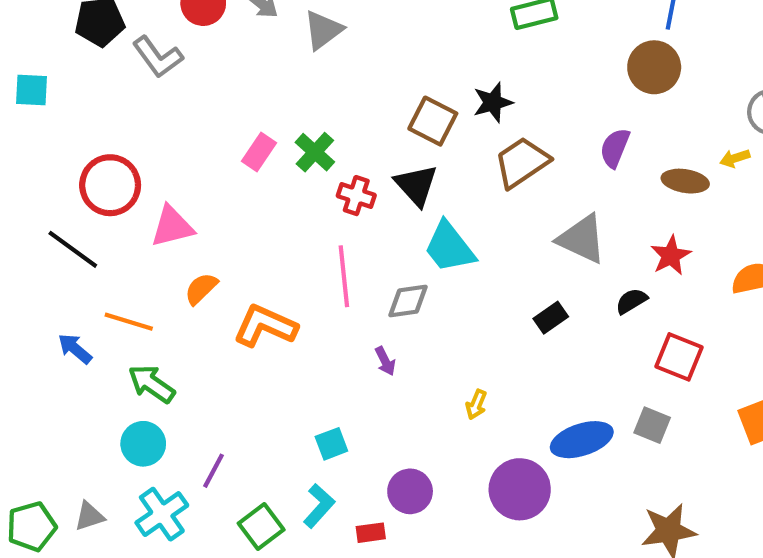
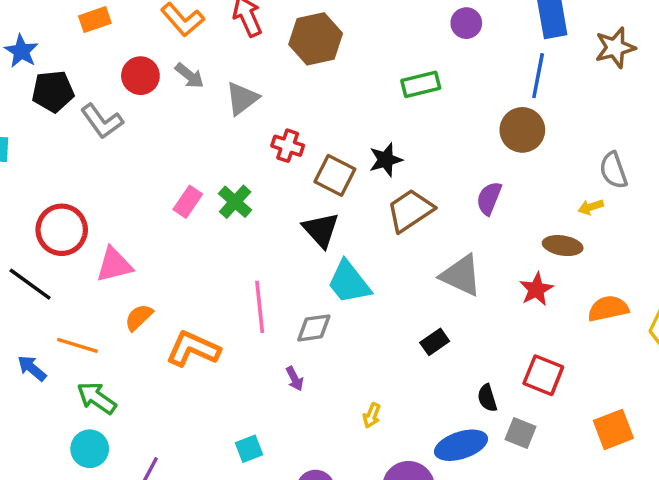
brown ellipse: (685, 181) -> (563, 246), moved
red cross: (356, 196) -> (288, 146), moved
black semicircle: (631, 301) -> (487, 398), moved, turned -76

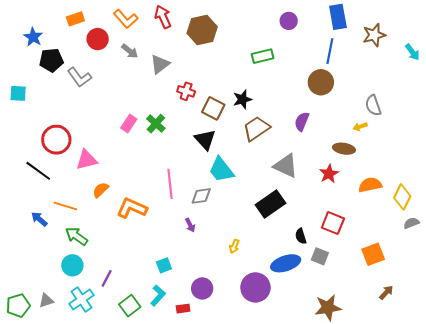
red circle: (140, 76) -> (98, 39), moved
black rectangle: (435, 342) -> (271, 204), size x1.8

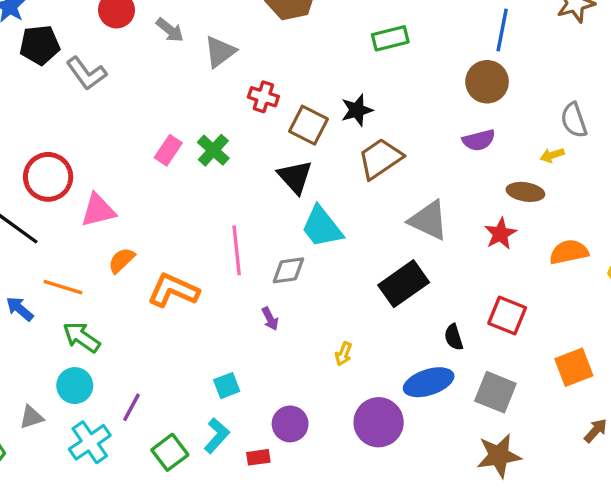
purple semicircle: (302, 122) -> (479, 140), moved, turned -126
gray square: (320, 256) -> (495, 392), moved, size x1.4
gray triangle: (46, 301) -> (31, 417), moved

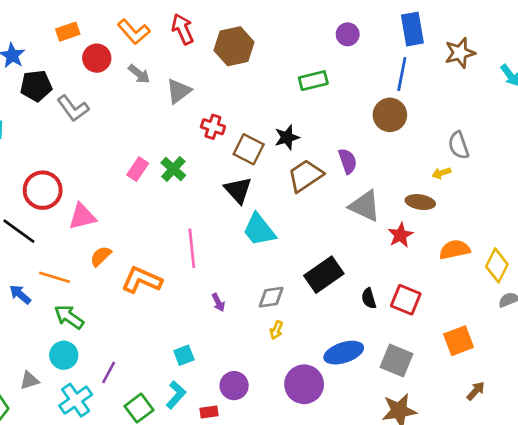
purple semicircle: (479, 140) -> (348, 161), moved, turned -95
gray triangle: (429, 220) -> (365, 206), moved
gray diamond: (288, 270) -> (271, 297), moved
black semicircle: (454, 337) -> (369, 298), moved

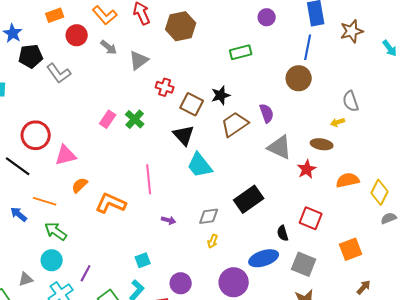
black semicircle: (369, 298) -> (283, 233), moved
purple arrow: (218, 302) -> (169, 220), turned -48

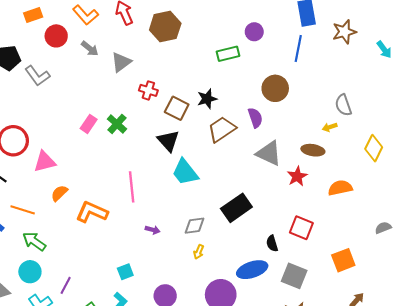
purple circle: (267, 17) -> (254, 32), moved
brown circle: (299, 78) -> (275, 88), moved
yellow diamond: (380, 192) -> (374, 148), moved

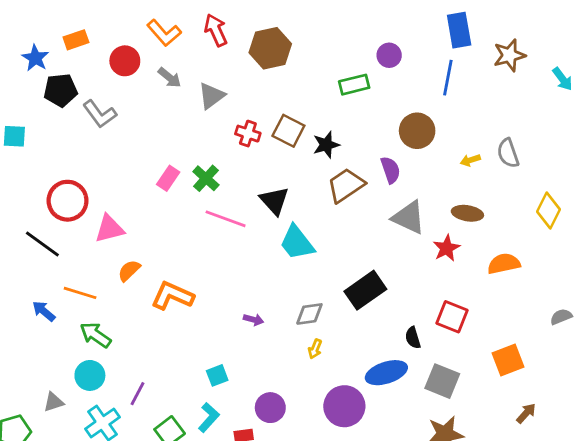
orange rectangle: (33, 15) -> (76, 40), moved
brown square: (177, 108) -> (288, 131), moved
yellow arrow: (330, 127) -> (470, 160), moved
pink line: (132, 187) -> (226, 219), moved, turned -64

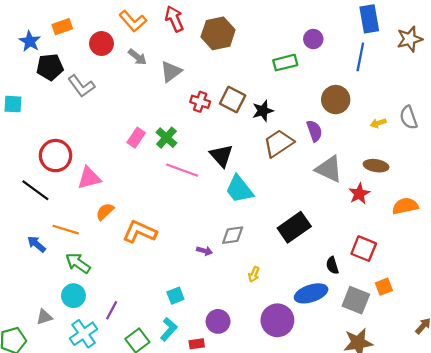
gray diamond: (309, 314) -> (233, 235), moved
orange square: (508, 360) -> (384, 287), moved, size x0.7

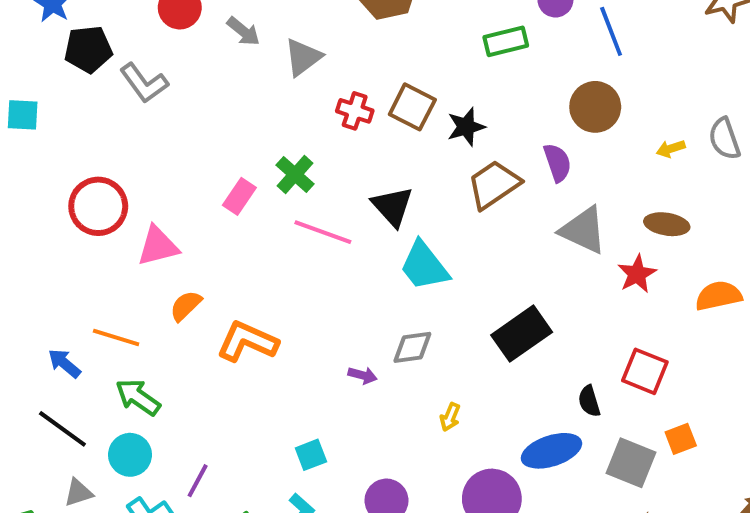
blue line: (360, 57) -> (611, 31), moved, turned -32
pink rectangle: (136, 138) -> (239, 196), moved
black line: (35, 190) -> (62, 429), moved

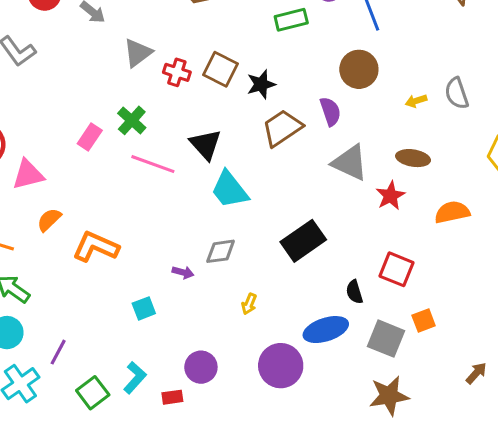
gray triangle: (303, 57) -> (138, 53), moved
cyan square: (311, 455) -> (144, 308), moved

